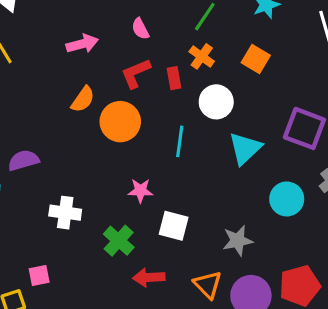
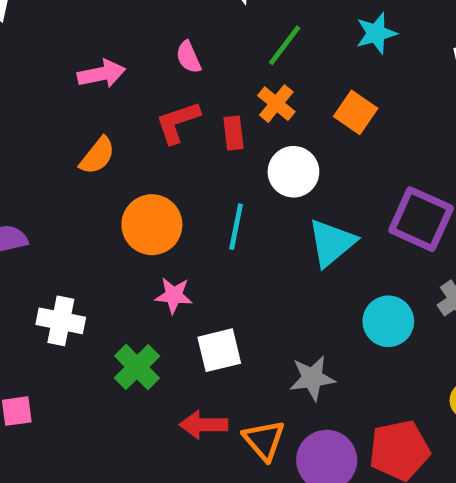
orange circle: (120, 122) -> (152, 225), moved
white square: (174, 226) -> (219, 350), turned -32
red arrow: (149, 277) -> (204, 425), moved

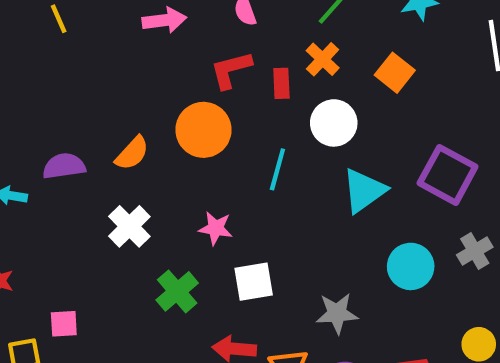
orange semicircle: (97, 156) -> (132, 153), moved
orange circle: (152, 225) -> (203, 130), moved
white cross: (61, 321) -> (129, 226), moved, turned 30

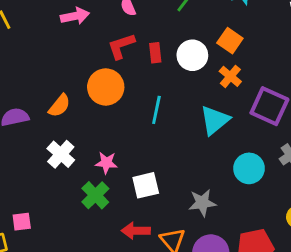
orange cross: (323, 59) -> (230, 76), moved
white circle: (334, 123) -> (192, 55), moved
pink star: (216, 228) -> (106, 163), moved

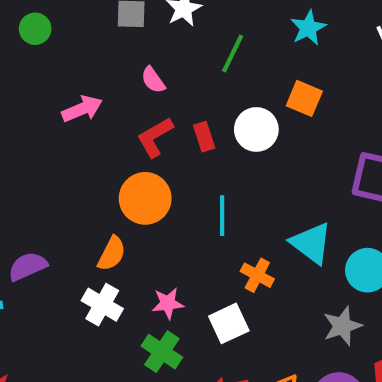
orange cross: (230, 76) -> (257, 275), moved
orange semicircle: (59, 106) -> (112, 254), moved
cyan triangle: (215, 120) -> (311, 243), moved, turned -32
gray star: (202, 203) -> (342, 326), moved

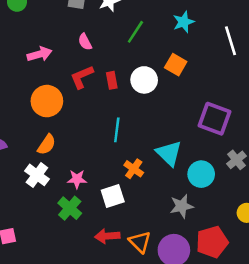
orange circle: (145, 198) -> (47, 101), moved

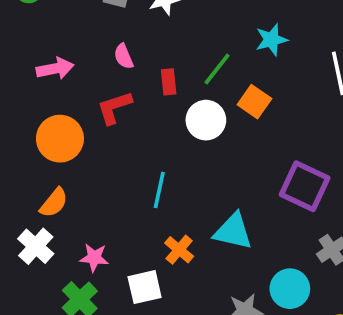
green line: (135, 32) -> (217, 69), moved
red rectangle: (112, 80) -> (169, 82), moved
cyan triangle: (169, 153) -> (233, 231), turned -36
cyan circle: (201, 174) -> (290, 289), moved

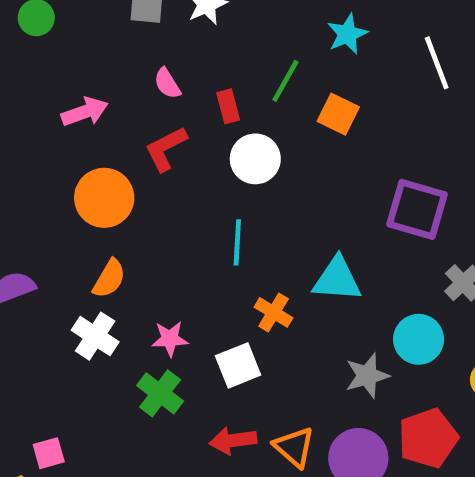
white circle: (206, 120) -> (255, 159), moved

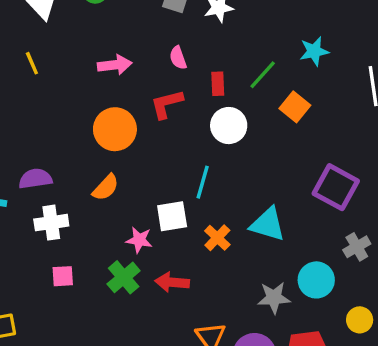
white cross: (95, 336) -> (51, 223), moved, turned 36
white square: (238, 365) -> (172, 216), moved
red arrow: (233, 440) -> (172, 282), moved
pink square: (49, 453) -> (63, 276), moved

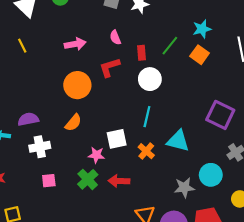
orange square: (295, 107) -> (200, 55), moved
cyan line: (203, 182) -> (147, 117), moved

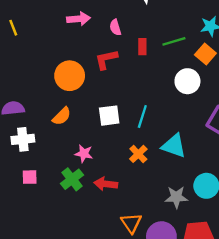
pink arrow: (75, 44) -> (79, 19), moved
green line: (170, 46) -> (174, 41), turned 30
white circle: (150, 79) -> (187, 81), moved
white square: (117, 139) -> (109, 116), moved

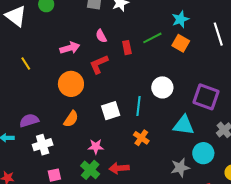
pink arrow: (79, 19) -> (70, 48), moved
yellow line: (13, 28) -> (26, 64), moved
white circle: (187, 81) -> (162, 87), moved
cyan triangle: (174, 146) -> (184, 125), moved

